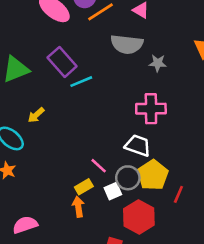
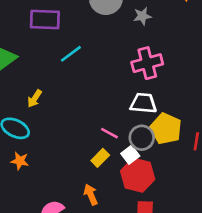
purple rectangle: (62, 62) -> (45, 19), moved, turned -32
orange arrow: (78, 207) -> (91, 195), moved
red hexagon: (139, 217) -> (138, 175), moved

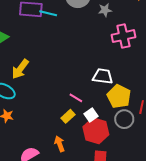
cyan line: (71, 54) -> (48, 13), moved, turned 48
pink cross: (147, 63) -> (123, 36), moved
yellow arrow: (35, 99) -> (20, 69), size x1.5
gray circle: (142, 138) -> (124, 119), moved

